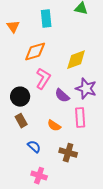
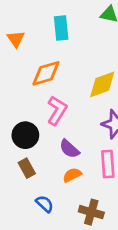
purple semicircle: (62, 96) -> (69, 149), moved
orange semicircle: (54, 126) -> (72, 175), turned 120

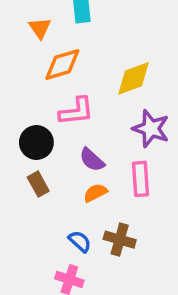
orange triangle: (16, 39) -> (40, 28), moved
pink L-shape: (57, 110) -> (76, 111), turned 52
blue semicircle: (45, 204) -> (80, 241), moved

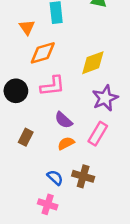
purple star: (151, 129) -> (105, 98), turned 30
black circle: (36, 142) -> (16, 91), moved
pink rectangle: (140, 179) -> (98, 134), turned 35
brown rectangle: (38, 184) -> (26, 137), turned 56

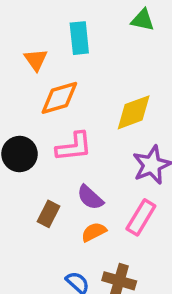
brown rectangle: (26, 137) -> (49, 214), moved

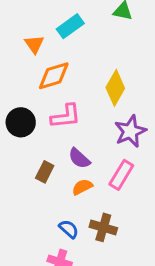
cyan rectangle: (79, 38) -> (70, 26), turned 60
yellow diamond: (134, 112) -> (115, 88), turned -40

